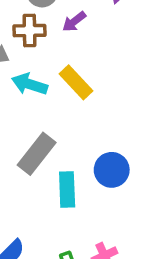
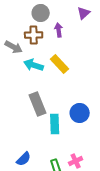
purple arrow: (74, 22) -> (59, 30), turned 120
gray rectangle: (37, 154) -> (38, 104), turned -60

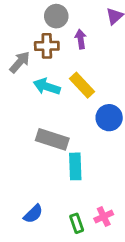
gray arrow: (14, 47) -> (20, 62), turned -78
gray rectangle: (38, 104) -> (52, 139), turned -50
blue circle: (80, 113) -> (109, 118), moved

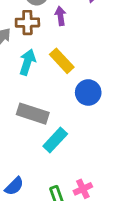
cyan arrow: (47, 87) -> (27, 62), turned 90
cyan rectangle: (75, 166) -> (55, 140), turned 45

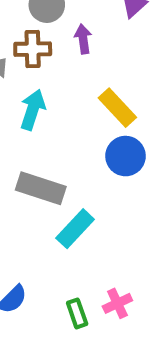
yellow rectangle: (62, 61) -> (117, 108), moved

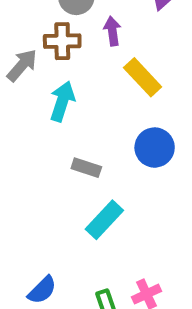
yellow rectangle: (117, 108) -> (143, 77), moved
gray rectangle: (41, 188) -> (86, 168), moved, size x0.6

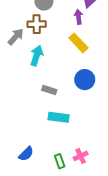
purple arrow: (112, 31) -> (78, 17), moved
cyan rectangle: (104, 220) -> (59, 117), turned 54

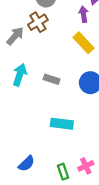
brown cross: (37, 24) -> (38, 22), turned -30
cyan arrow: (37, 56) -> (20, 75), moved
gray rectangle: (49, 90) -> (52, 79), moved

